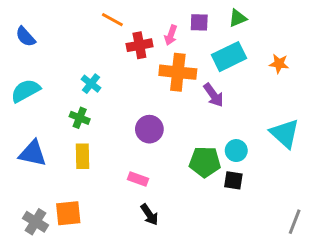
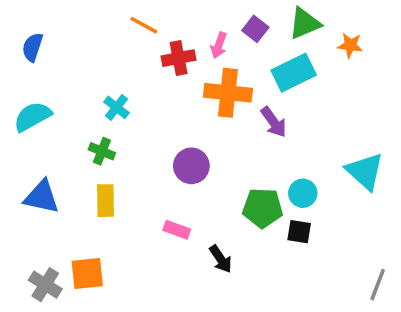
green triangle: (238, 18) -> (305, 23), size x1.4
purple square: (199, 22) -> (255, 29), turned 36
blue semicircle: (26, 37) -> (32, 47), turned 60
orange star: (279, 64) -> (350, 45), moved
black arrow: (149, 215) -> (221, 259), moved

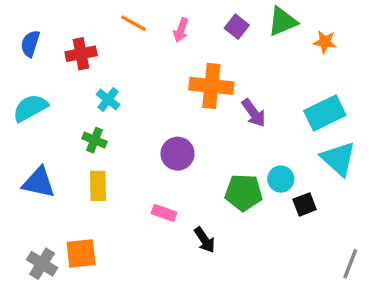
pink arrow: (219, 45) -> (181, 30), moved
red cross: (179, 58) -> (81, 54), moved
cyan rectangle: (294, 73) -> (325, 113), moved
black square: (299, 232) -> (305, 204), moved, turned -30

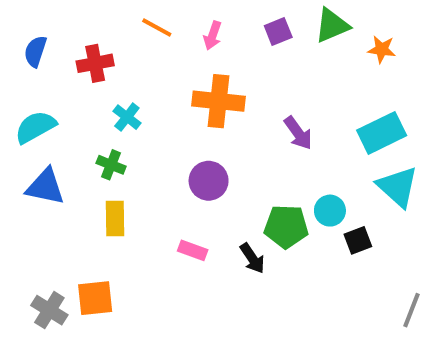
purple square: (237, 27) -> (278, 31), turned 30
orange cross: (211, 86) -> (218, 101), moved
blue triangle: (39, 182) -> (45, 187), moved
black arrow: (205, 240) -> (252, 258), moved

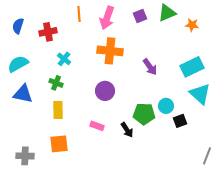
orange line: (157, 28) -> (79, 14), turned 56
pink arrow: (213, 35) -> (107, 18), size x1.6
orange square: (95, 298) -> (59, 144), moved
gray cross: (49, 310) -> (25, 156), turned -30

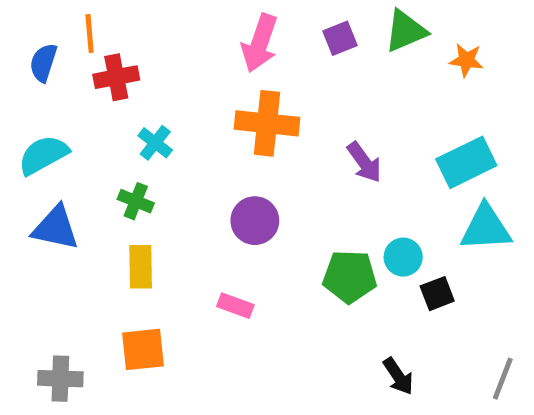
orange line: (79, 14) -> (90, 33), moved
cyan triangle: (200, 94) -> (486, 228), turned -45
black arrow: (127, 130) -> (398, 376), moved

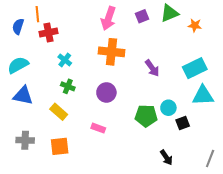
green cross: (136, 201) -> (68, 86), moved
yellow rectangle: (141, 267) -> (59, 112), turned -48
gray cross: (60, 379) -> (25, 140), moved

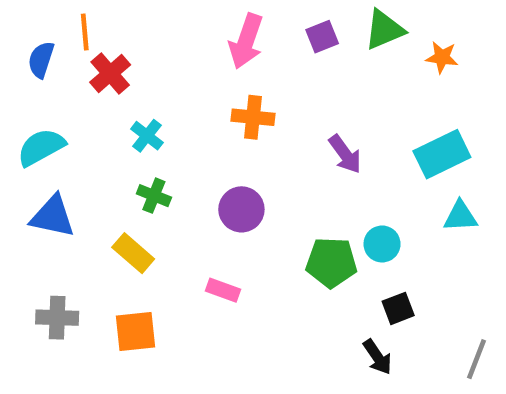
red cross: (48, 33) -> (110, 73), turned -30
orange cross: (112, 52) -> (253, 117), size x0.7
cyan triangle: (203, 96) -> (460, 216), size x0.7
black square: (183, 123) -> (398, 308), moved

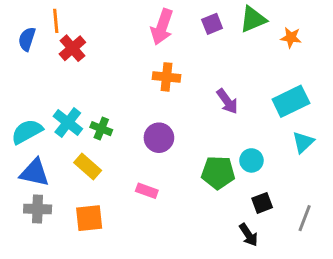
cyan cross: (147, 136) -> (68, 123), moved, size x1.4
cyan semicircle: (41, 147) -> (27, 132), moved
blue triangle: (53, 216) -> (34, 173), moved
cyan triangle: (460, 216) -> (303, 142), turned -40
gray line: (476, 359) -> (305, 218), moved

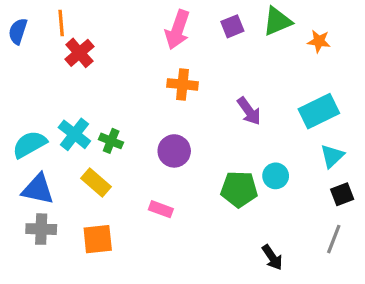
blue semicircle: (27, 39) -> (18, 31), moved
black square: (262, 203) -> (342, 194), moved

